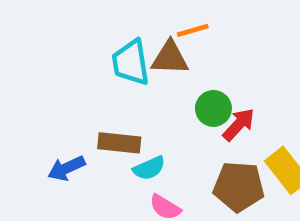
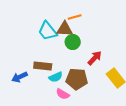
cyan trapezoid: (131, 63) -> (48, 31), turned -30
green circle: (213, 108) -> (73, 42), moved
brown pentagon: (239, 187) -> (77, 79), moved

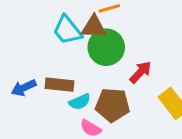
green circle: (73, 42) -> (106, 47), size x1.5
blue arrow: (20, 77) -> (24, 88), moved

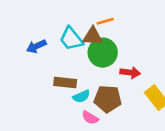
red arrow: (140, 72) -> (130, 73), turned 54
blue arrow: (24, 88) -> (36, 46), moved

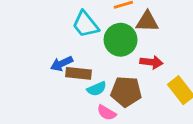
brown triangle: (93, 36) -> (147, 22), moved
blue arrow: (36, 46) -> (62, 64), moved

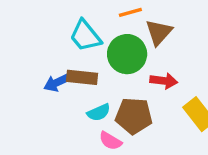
brown triangle: (147, 22) -> (159, 32), turned -50
brown rectangle: (78, 73) -> (82, 77), moved

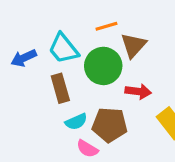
brown rectangle: (82, 77) -> (60, 88), turned 68
blue arrow: (57, 82) -> (24, 58), moved

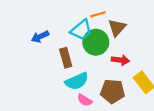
cyan trapezoid: (63, 48) -> (81, 30), moved, turned -90
cyan semicircle: (76, 122) -> (77, 81), size x1.5
brown pentagon: (110, 125) -> (113, 91), moved

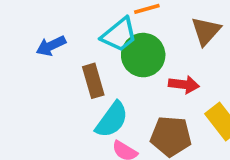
brown triangle: (117, 28) -> (206, 31), moved
cyan semicircle: (77, 81) -> (112, 120), turned -30

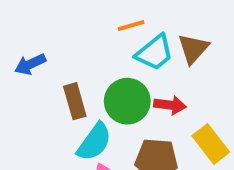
cyan trapezoid: (119, 35) -> (154, 53), moved
green circle: (143, 55) -> (127, 101), moved

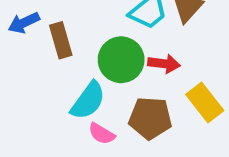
brown rectangle: (75, 101) -> (61, 40), moved

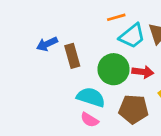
cyan semicircle: (88, 101) -> (91, 97), turned -108
pink semicircle: (102, 134) -> (90, 120), moved

